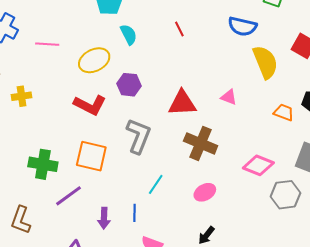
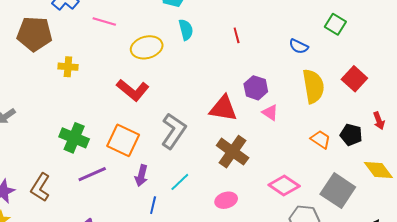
blue semicircle: (242, 26) -> (299, 46), size x0.7
purple hexagon: (129, 85) -> (256, 88), moved
purple arrow: (104, 218) -> (141, 176), moved

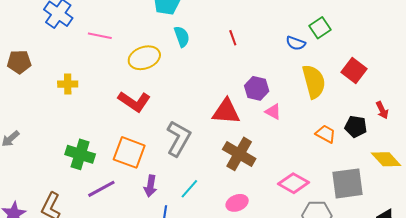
green square: (335, 24) -> (320, 28), moved, turned 30
brown pentagon: (34, 34) -> (19, 62), moved, size x0.7
gray square: (338, 191) -> (348, 183), turned -36

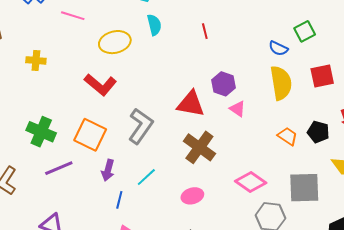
green square: (320, 28) -> (305, 31), moved
blue semicircle: (296, 43) -> (278, 48), moved
red square: (354, 71) -> (322, 76), turned 35

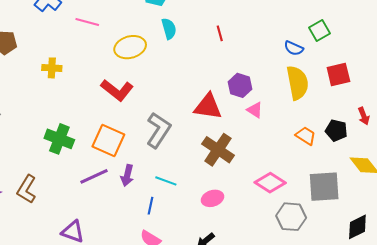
purple line: (59, 168) -> (94, 176), moved
cyan line: (146, 177) -> (166, 181), turned 65
blue line: (119, 200) -> (151, 206), moved

